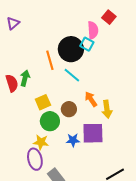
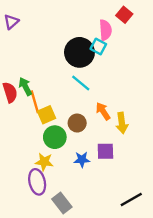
orange line: (50, 60) -> (35, 102), moved
green arrow: (25, 78) -> (25, 87), turned -42
purple square: (93, 133) -> (105, 151), size x0.7

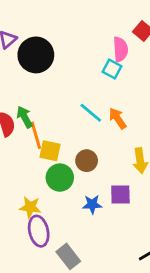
black circle: (79, 52) -> (36, 55), moved
orange arrow: (103, 111) -> (118, 118), moved
yellow square: (47, 115) -> (50, 151), turned 36
yellow star: (44, 162) -> (30, 207), moved

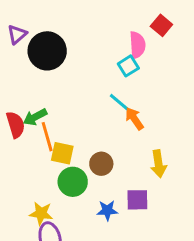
cyan square: (112, 69) -> (128, 66), turned 30
cyan line: (91, 113) -> (121, 104), moved
green arrow: (25, 117) -> (35, 117), turned -90

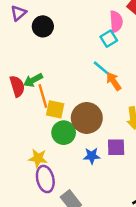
black circle: (47, 51) -> (43, 26), size x0.7
brown circle: (101, 164) -> (87, 118), size x1.6

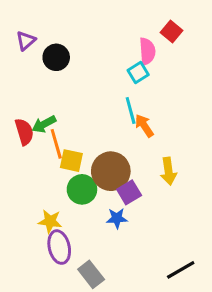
cyan line: (103, 69) -> (131, 110), turned 35
purple square: (116, 147) -> (129, 192), moved, turned -30

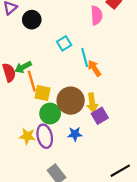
cyan square: (138, 73) -> (64, 43), moved
yellow arrow: (168, 171) -> (92, 103), moved
purple square: (129, 192) -> (100, 116), moved
purple ellipse: (59, 247) -> (45, 136), moved

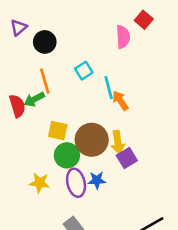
orange line: (32, 81) -> (45, 81), moved
purple ellipse: (45, 136) -> (76, 183), moved

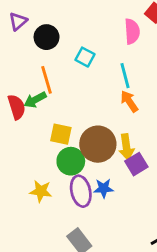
cyan square: (84, 71) -> (85, 57), moved, turned -30
cyan line: (109, 88) -> (125, 76), moved

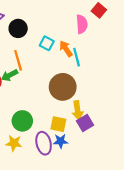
orange arrow: (129, 101) -> (66, 49), moved
yellow square: (61, 134) -> (58, 124), moved
brown circle: (98, 144) -> (63, 87), moved
green circle: (71, 161) -> (22, 121), moved

